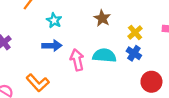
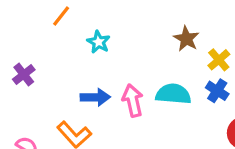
brown star: (102, 18) -> (186, 39), moved
blue arrow: (52, 46) -> (95, 97), moved

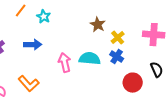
cyan star: (99, 42) -> (44, 17), moved
blue arrow: (95, 97) -> (33, 45), moved

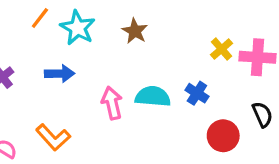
cyan star: (44, 17) -> (78, 28), size x1.5
brown star: (98, 25) -> (135, 31), moved
yellow cross: (118, 38) -> (222, 49), moved

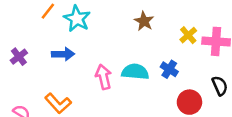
brown star: (135, 31) -> (144, 21), moved

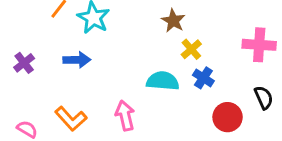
yellow cross: (188, 35) -> (191, 49), moved
pink arrow: (104, 77) -> (125, 116), moved

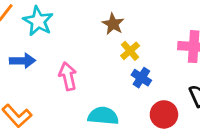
cyan semicircle: (163, 81) -> (103, 116), moved
pink arrow: (125, 116) -> (68, 76), moved

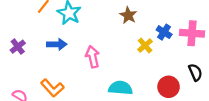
yellow cross: (130, 51) -> (145, 45), moved
blue cross: (141, 78) -> (164, 32), moved

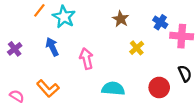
blue cross: (164, 32) -> (160, 22), moved
blue arrow: (57, 44) -> (52, 47), turned -114

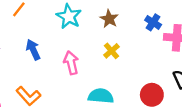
cyan star: (64, 17) -> (69, 16), moved
yellow cross: (137, 48) -> (112, 51), moved

